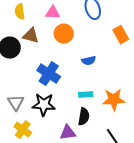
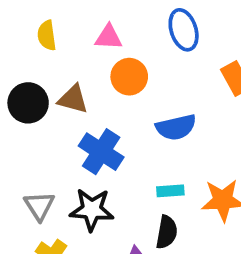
brown triangle: (31, 36) -> (73, 99), moved
blue semicircle: (89, 61) -> (176, 127), size x1.5

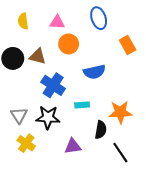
cyan rectangle: (170, 191) -> (82, 105), moved
black semicircle: (167, 232) -> (101, 130), moved

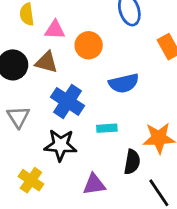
pink triangle: (57, 22) -> (55, 30), moved
gray triangle: (19, 115) -> (18, 117), moved

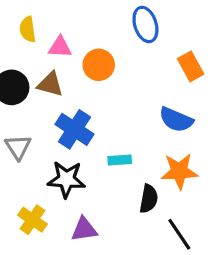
blue semicircle: (124, 83) -> (176, 120), moved, turned 36
purple triangle: (94, 184) -> (84, 229), moved

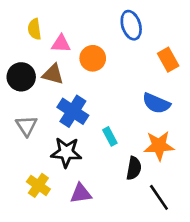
cyan rectangle: (120, 160) -> (110, 136), turned 66

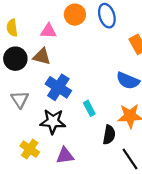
yellow semicircle: (34, 29) -> (12, 28), moved
orange circle: (93, 58) -> (75, 15), moved

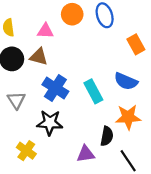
cyan rectangle: (89, 108) -> (93, 91), moved, size x1.5
purple triangle: (65, 156) -> (86, 154), moved

